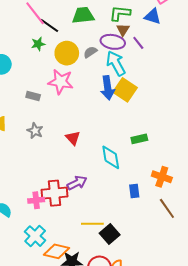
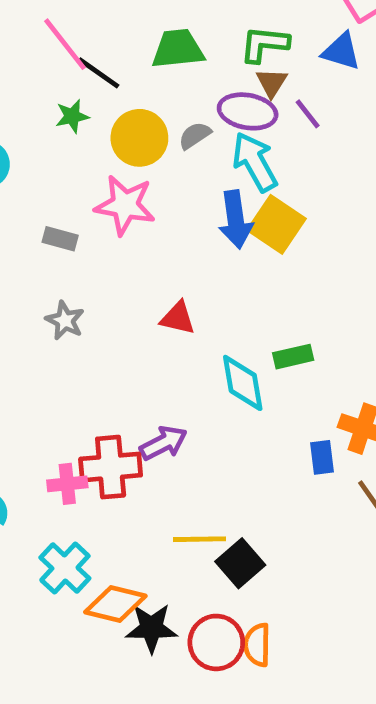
red triangle: (73, 138) -> (178, 318), moved, turned -35
green rectangle: (139, 139) -> (293, 357), moved
blue rectangle: (134, 191) -> (322, 457), moved

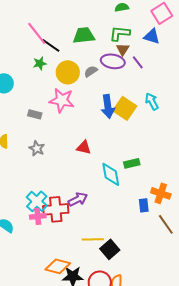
cyan arrow: (255, 162) -> (152, 101), moved, size x0.7
cyan cross: (65, 568) -> (37, 201), moved

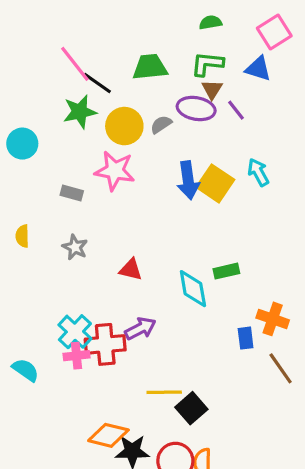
green star: (40, 63) -> (80, 112), size x1.5
red triangle: (84, 147) -> (131, 270), moved

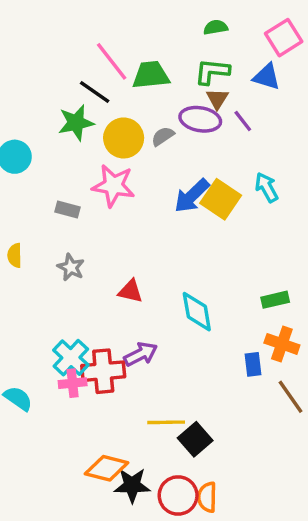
pink line: (75, 64) -> (112, 61), moved
blue arrow: (188, 180) -> (192, 196), turned 54
green rectangle: (226, 271) -> (275, 300), moved

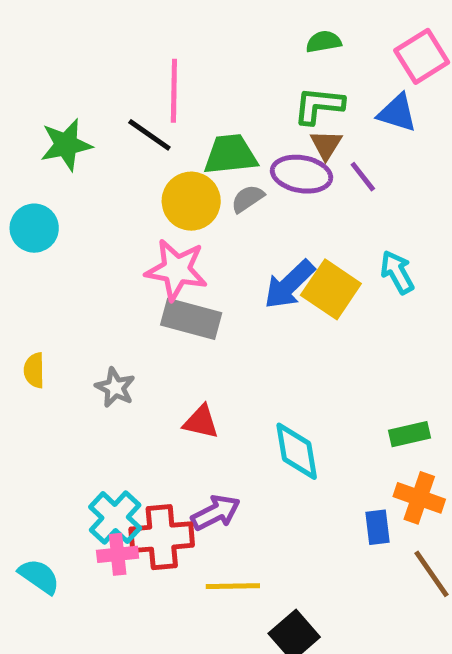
pink line: (112, 61) -> (174, 91), turned 39
green trapezoid: (151, 75) -> (230, 155), moved
green star: (76, 123) -> (66, 145), moved
gray rectangle: (67, 209) -> (191, 319), moved, size x1.6
yellow line: (166, 422) -> (233, 586), moved

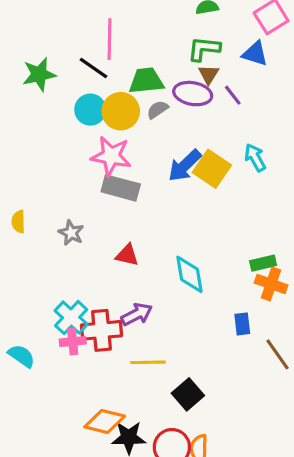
cyan circle: (34, 228) -> (90, 110), moved
orange cross: (419, 498) -> (271, 284), moved

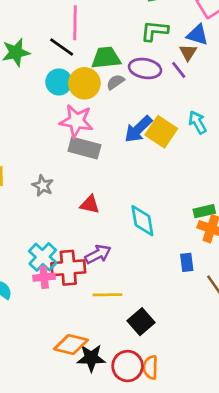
brown triangle: (209, 74) -> (188, 52), moved

